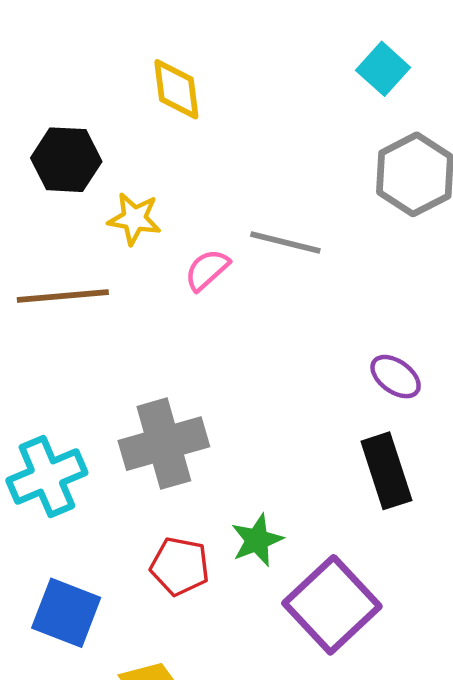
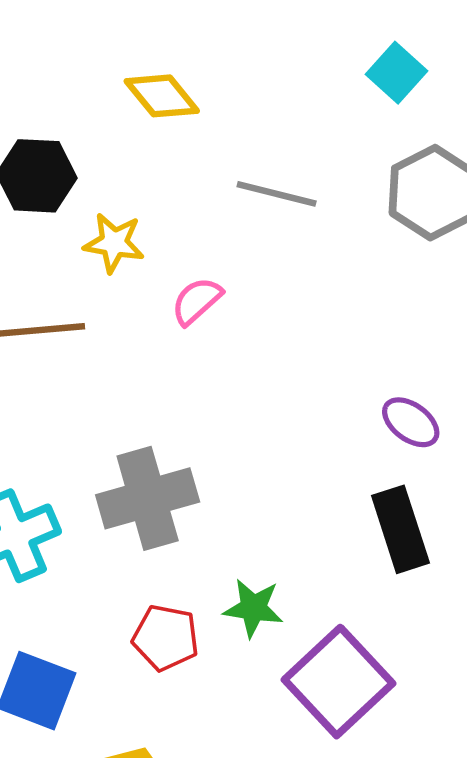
yellow diamond: (176, 89) -> (162, 96), turned -32
gray line: (285, 243) -> (277, 194), moved
green star: (257, 540) -> (253, 608), turned 30

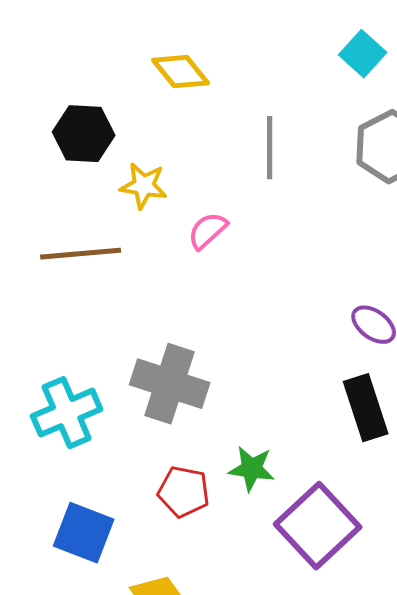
gray line: (277, 194) -> (270, 148), turned 76
gray cross: (148, 498) -> (170, 384), turned 34

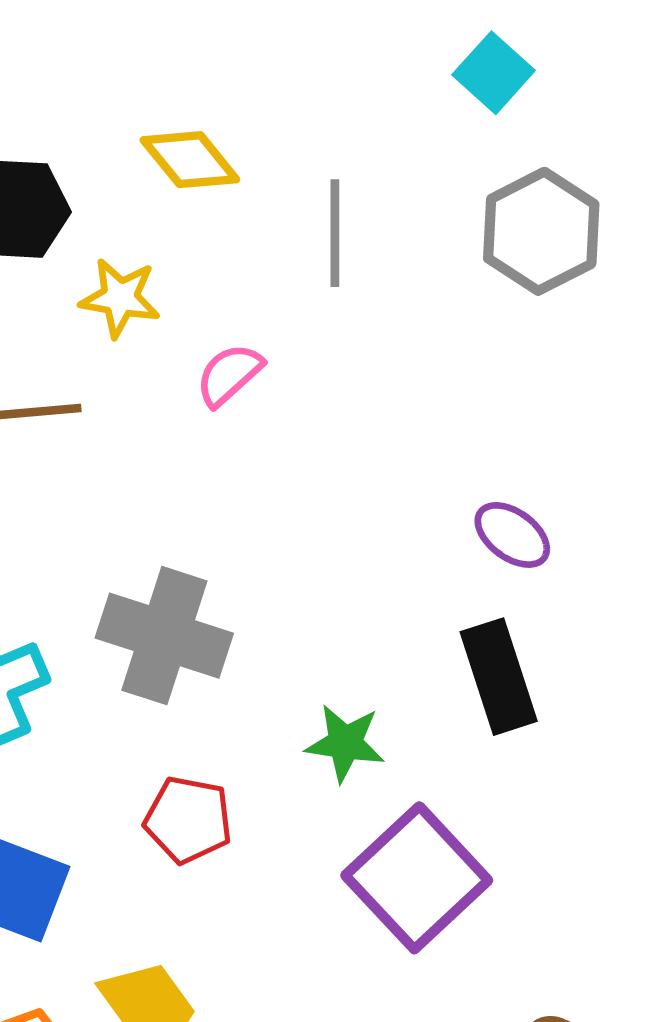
yellow diamond: (181, 72) -> (190, 160), moved
green star: (252, 469) -> (345, 743), moved

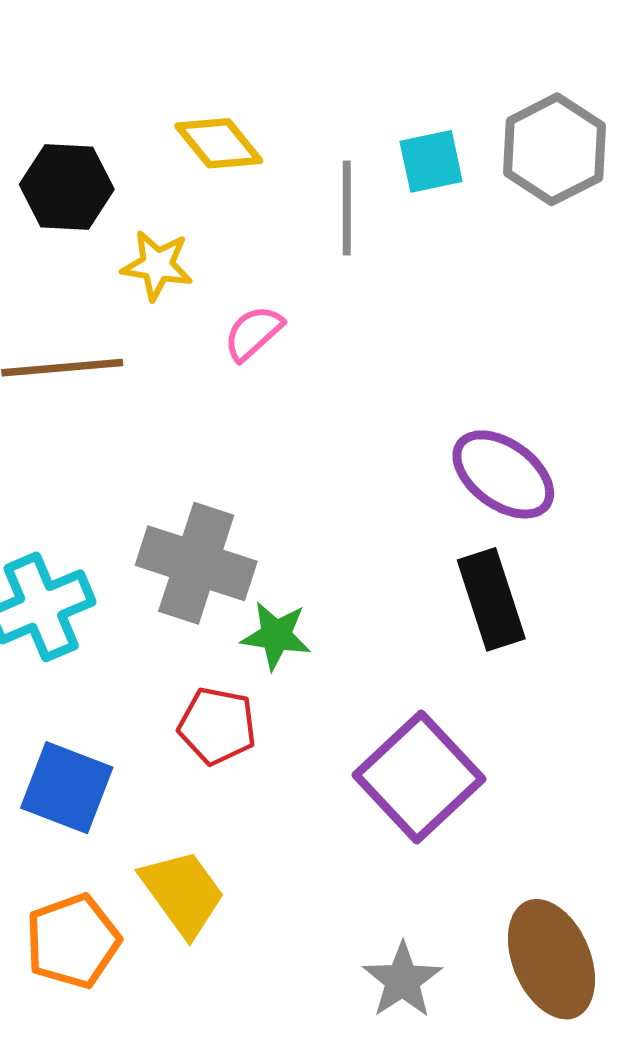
cyan square: (494, 73) -> (431, 161), moved, turned 36
gray hexagon: (541, 231) -> (554, 149), moved
purple ellipse: (512, 535) -> (503, 474), size x1.5
green star: (345, 743) -> (276, 636), moved

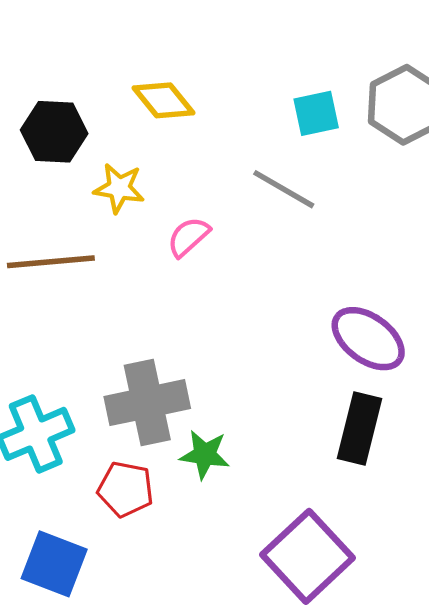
gray line: (347, 208) -> (284, 189), moved, turned -60
gray cross: (196, 563) -> (147, 403), turned -30
black rectangle: (491, 599) -> (360, 429), turned 32
red pentagon: (217, 726) -> (126, 489), moved

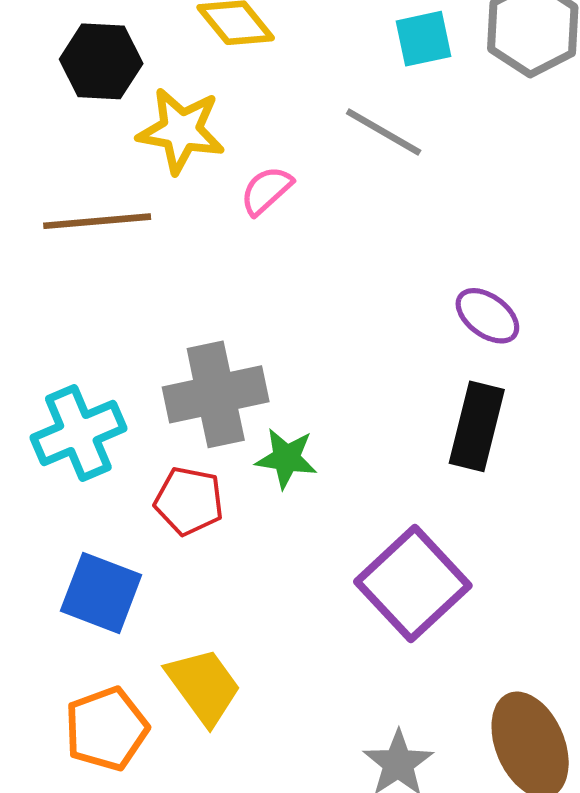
yellow star: (119, 188) -> (181, 131), size x1.4
purple ellipse: (368, 339) -> (487, 316), size x0.7

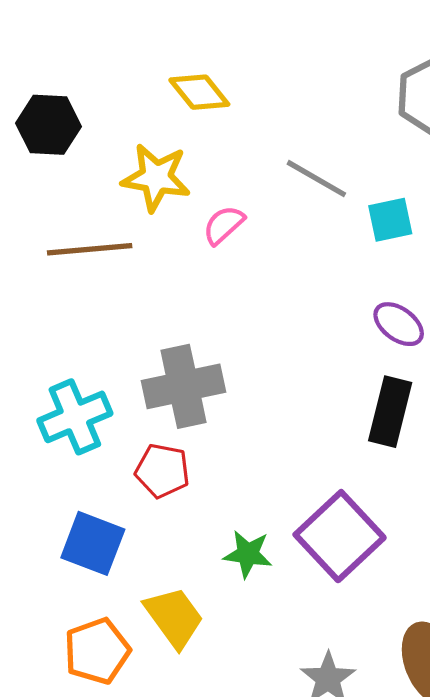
cyan square: (423, 39) -> (390, 220), moved
black hexagon: (101, 61) -> (49, 125), moved
green star: (286, 458) -> (248, 554), moved

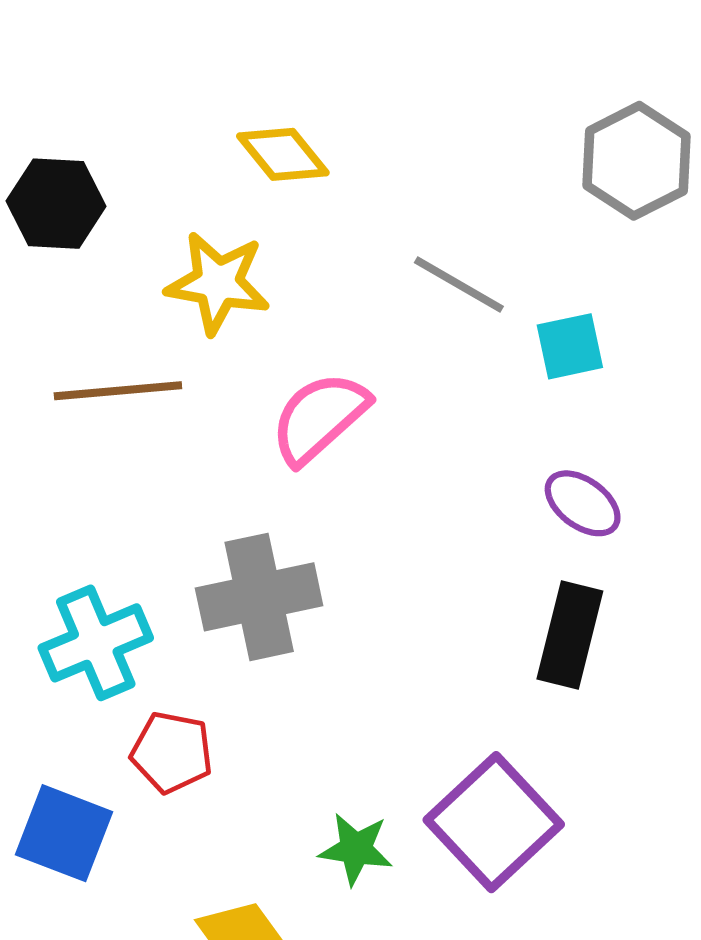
pink semicircle: (224, 225) -> (319, 418), moved, size x1.6
red pentagon: (162, 471) -> (172, 752), moved
blue square: (93, 543) -> (64, 833), moved

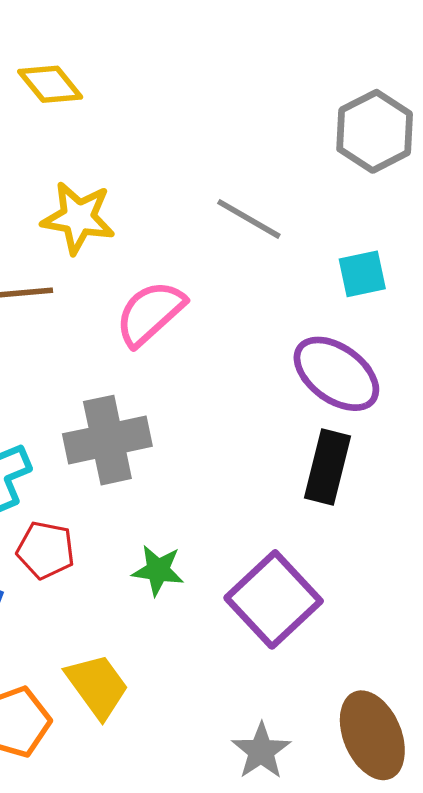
yellow diamond: (283, 154) -> (50, 84), moved
cyan square: (570, 346) -> (362, 274), moved
purple ellipse: (583, 503) -> (336, 374), size x1.6
green star: (356, 849) -> (158, 570), moved

